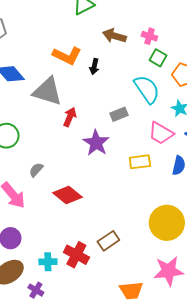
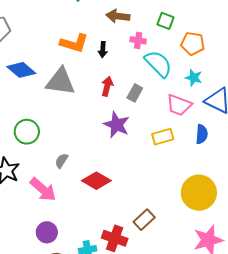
pink cross: (149, 36) -> (138, 40), moved
green square: (158, 58) -> (166, 21), moved
gray rectangle: (119, 114) -> (135, 93), turned -30
red arrow: (70, 117) -> (107, 86), moved

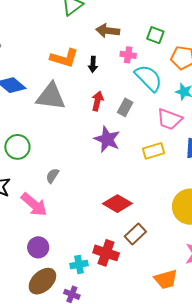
red diamond: (96, 181) -> (117, 204), moved

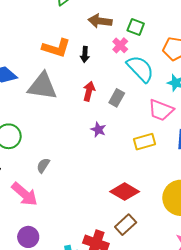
green square: (155, 35) -> (136, 27), moved
pink cross: (128, 55) -> (120, 45), turned 35
purple star: (107, 139) -> (98, 130), size x0.6
red diamond: (117, 204) -> (125, 192), moved

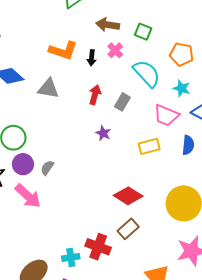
pink cross: (120, 45) -> (115, 50), moved
gray triangle: (42, 86) -> (48, 88), size x0.7
purple circle: (28, 237) -> (23, 164), moved

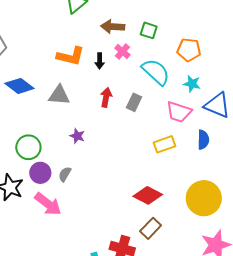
purple star: (103, 133) -> (77, 136), moved

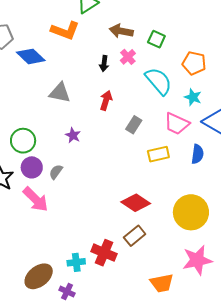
orange L-shape: (71, 56) -> (65, 31), moved
blue diamond: (19, 86) -> (31, 56), moved
gray rectangle: (134, 102) -> (134, 125), moved

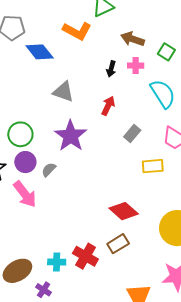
pink cross: (128, 57) -> (136, 66), turned 35
purple star: (73, 135) -> (71, 136), size x2.0

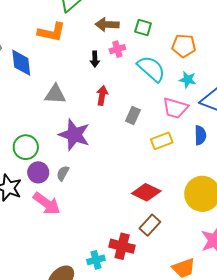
blue diamond: (40, 52) -> (21, 63), turned 48

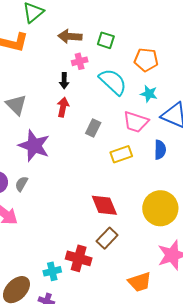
black arrow: (95, 59) -> (64, 81), moved
gray triangle: (55, 94) -> (16, 105), turned 40
red diamond: (146, 192) -> (104, 205), turned 40

